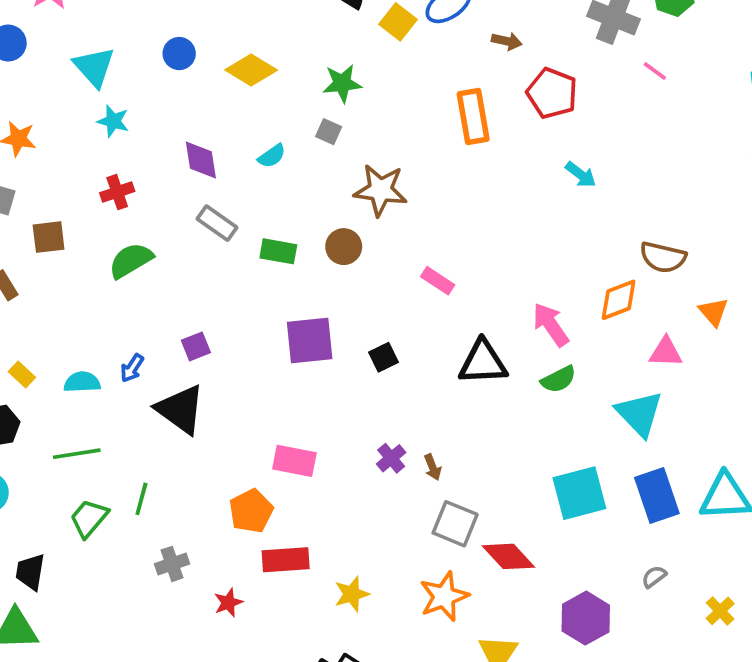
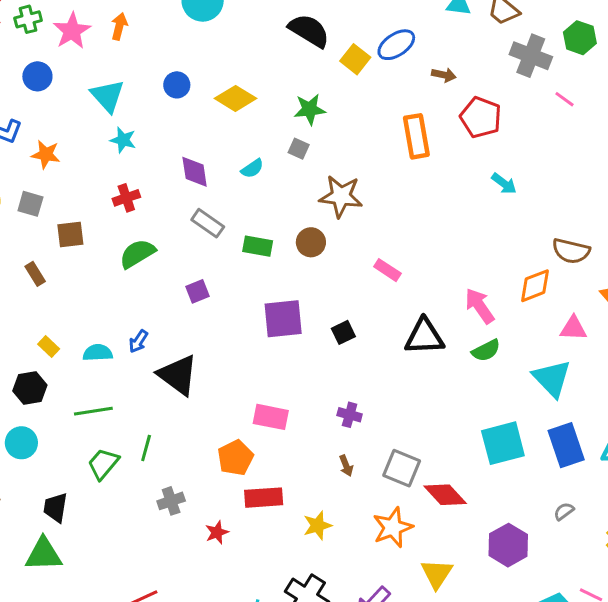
purple square: (196, 346) -> (198, 291), moved
purple cross: (391, 458) -> (350, 415), turned -35
brown arrow: (433, 467) -> (346, 466), moved

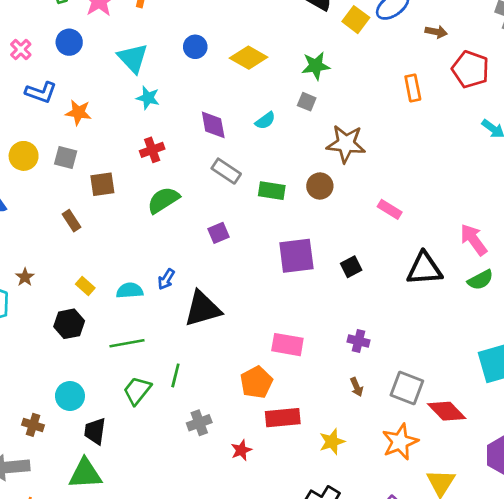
orange rectangle: (416, 136) -> (413, 88), size x0.7
black triangle: (178, 375) -> (203, 309), turned -51
cyan circle: (21, 443) -> (70, 396), moved

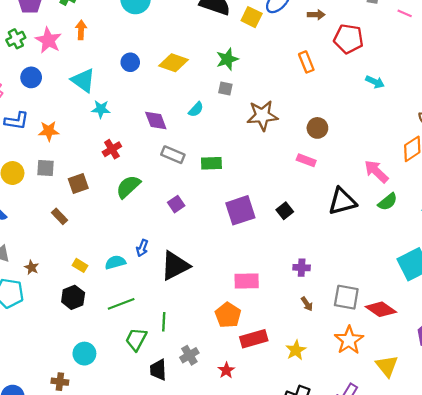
brown circle: (320, 186) -> (317, 128), moved
black trapezoid: (95, 431) -> (158, 370), moved

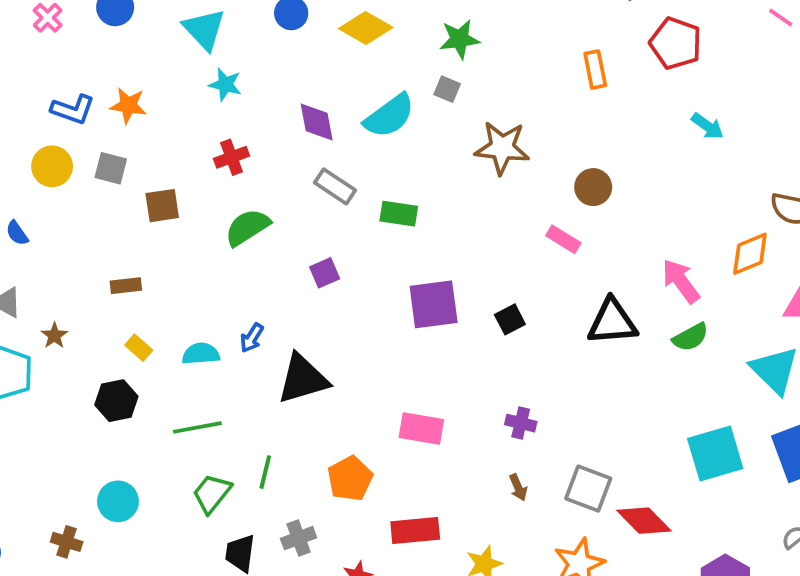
cyan semicircle: (196, 109) -> (389, 116), size x1.8
blue L-shape: (17, 121) -> (73, 109), moved
brown rectangle: (59, 216) -> (126, 286), moved, turned -63
orange pentagon: (228, 315) -> (350, 479), moved

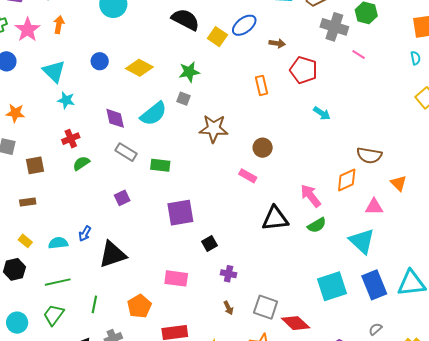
green semicircle: (247, 227) -> (81, 163), moved, size x0.7
brown rectangle: (126, 286) -> (28, 202), moved
black square: (510, 319) -> (209, 243), moved
green trapezoid: (212, 493) -> (54, 315), moved

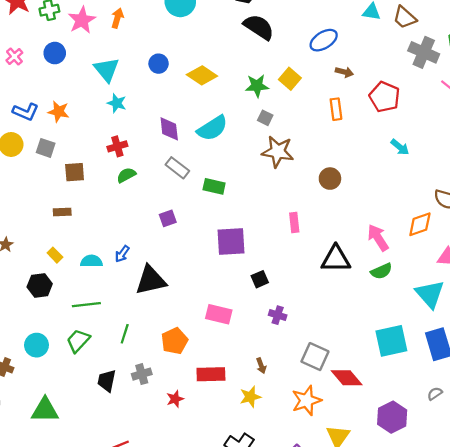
yellow square: (217, 37) -> (290, 79), moved
brown arrow: (277, 43) -> (344, 72), moved
gray square: (183, 99) -> (265, 118), moved
pink rectangle: (248, 176) -> (294, 223), moved, turned 48
brown arrow: (228, 308) -> (261, 366), moved

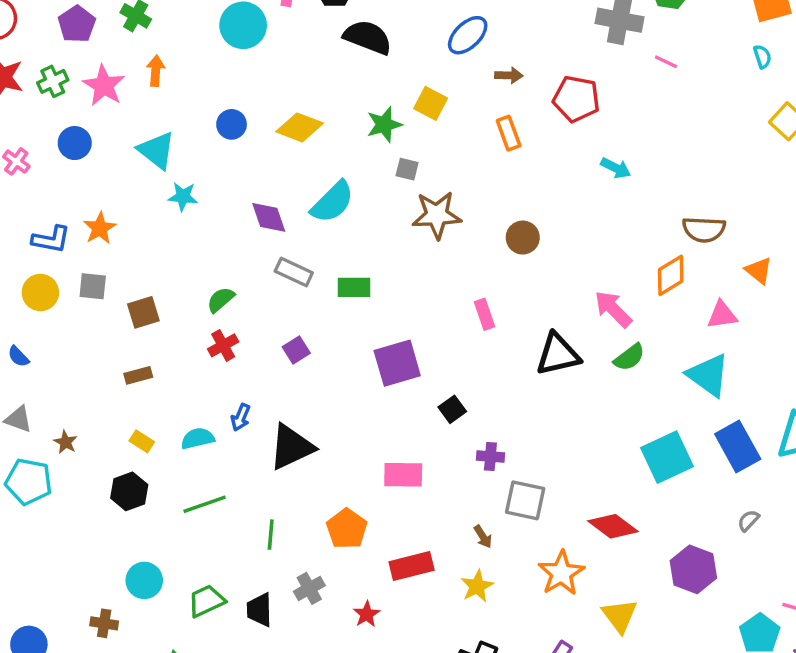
orange star: (59, 112) -> (100, 228), turned -30
red cross: (117, 146) -> (223, 345), moved
green trapezoid: (78, 341) -> (206, 601), moved, turned 35
gray square: (315, 357) -> (525, 500), moved

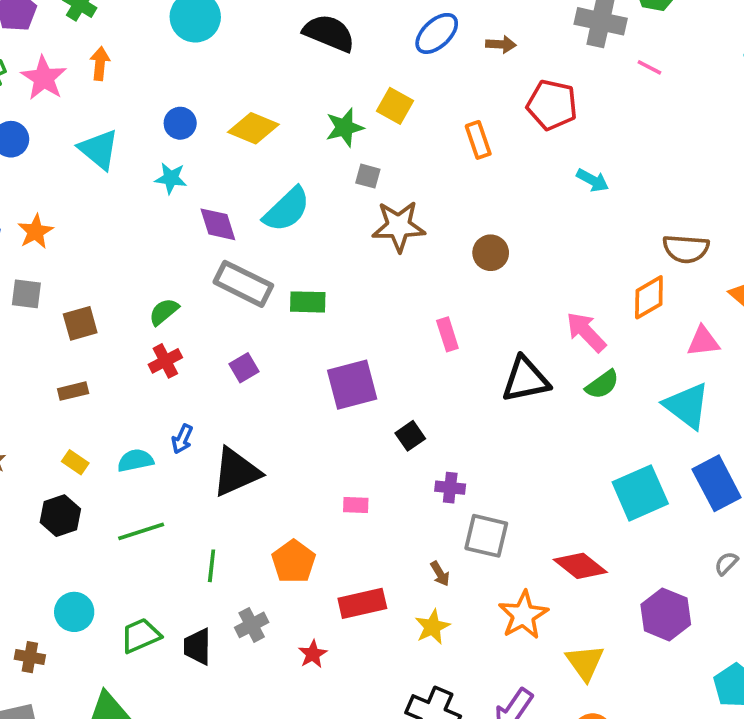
brown arrow: (509, 75) -> (501, 44), moved
cyan star: (183, 197) -> (171, 178), moved
gray rectangle: (294, 272) -> (243, 284), size x1.4
pink rectangle: (403, 475) -> (356, 505), size x0.6

